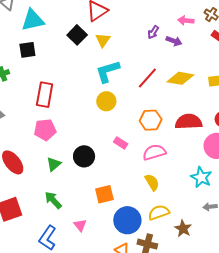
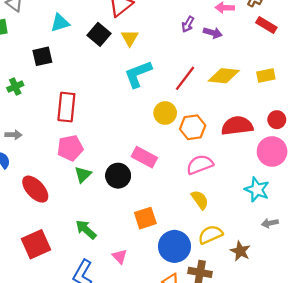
cyan triangle: (33, 20) -> (60, 23), moved, size x0.7
yellow circle: (106, 101) -> (165, 113), moved
pink rectangle: (121, 143) -> (144, 157), moved, size x1.5
green triangle: (54, 164) -> (83, 175), moved

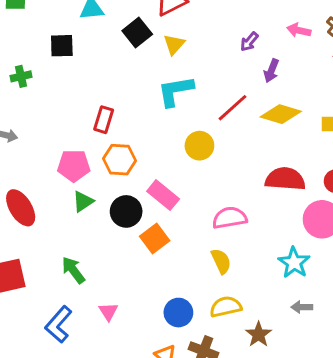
purple arrow: (213, 33) -> (271, 71), moved, turned 84
red rectangle: (66, 107) -> (104, 120), moved, size x0.7
orange hexagon: (193, 127) -> (120, 160), moved
orange square: (145, 218) -> (155, 238), moved, turned -30
blue circle: (174, 246) -> (178, 313), size x0.7

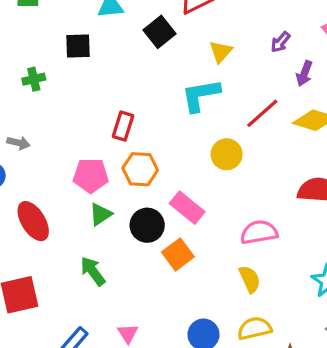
yellow triangle: (174, 44) -> (221, 52), moved
green arrow: (73, 270) -> (93, 271), moved

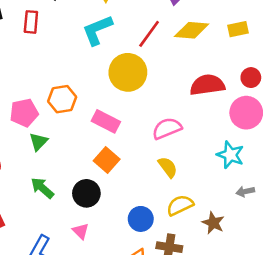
red rectangle: (123, 126) -> (31, 22), moved
yellow circle: (227, 154) -> (128, 72), size x1.5
black circle: (147, 225) -> (86, 193), moved

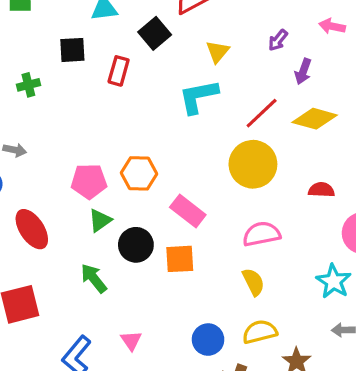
yellow circle: (128, 72) -> (253, 164), moved
red semicircle: (207, 85) -> (321, 190), size x0.6
orange square: (107, 160) -> (180, 259), turned 35
black circle: (86, 193) -> (136, 245), moved

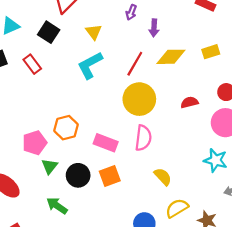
red rectangle: (119, 71) -> (32, 64), turned -36
pink semicircle: (262, 234) -> (143, 138), moved, turned 125

